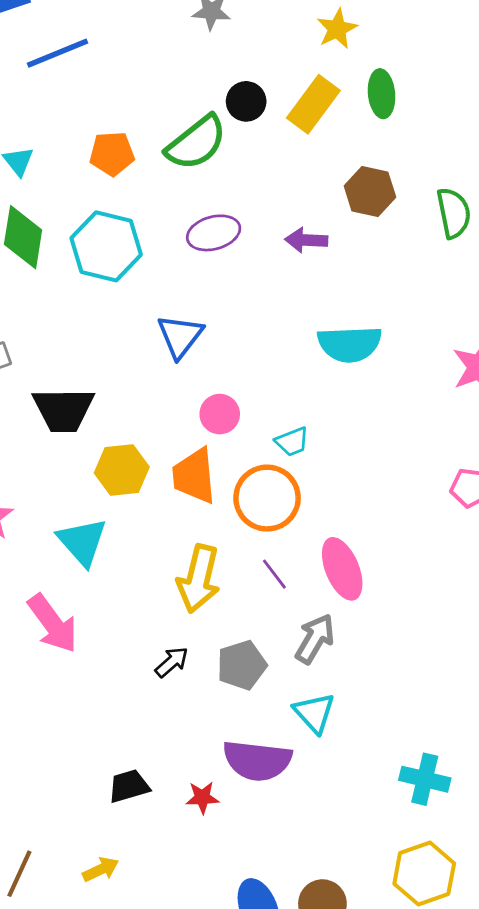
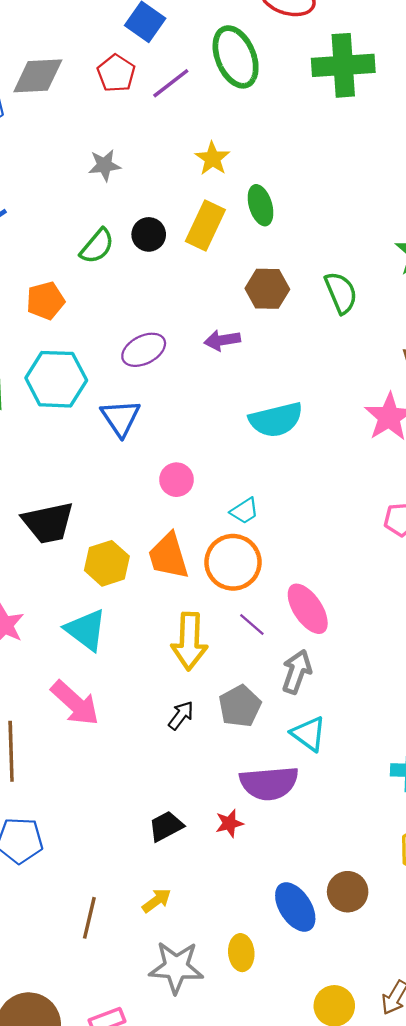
green semicircle: (196, 143) -> (97, 246), moved, size x0.7
blue triangle: (180, 336) -> (121, 418), moved
pink circle: (220, 414) -> (176, 480), moved

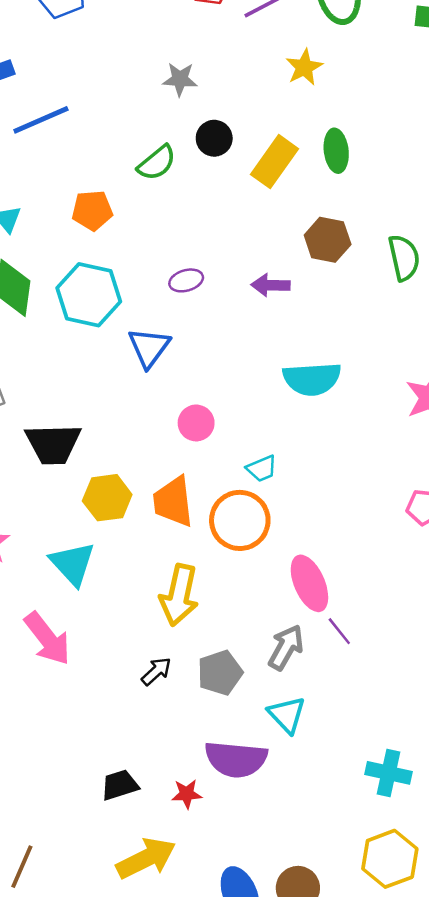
yellow star: (212, 159) -> (304, 67), moved
black circle: (149, 234) -> (214, 138), moved
purple ellipse: (144, 350) -> (186, 280), size x0.7
purple line: (252, 625) -> (339, 631), moved
yellow arrow: (157, 900) -> (146, 858), moved, size x1.8

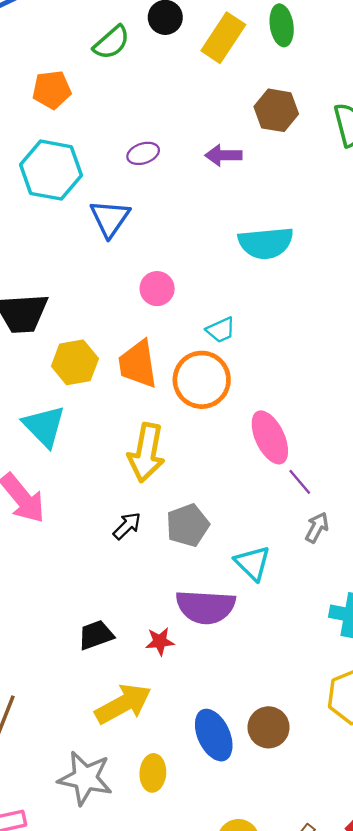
gray arrow: (286, 647) -> (317, 528), moved, size x0.7

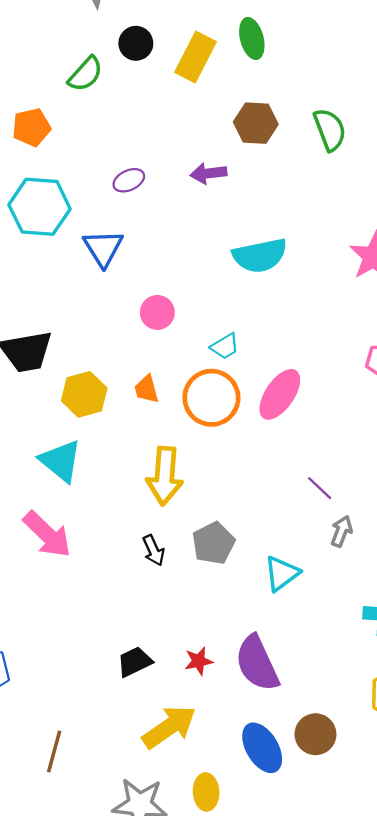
orange trapezoid: (138, 364) -> (147, 389), size x0.6
pink ellipse: (270, 437) -> (280, 394), moved, turned 66
black arrow: (127, 526) -> (154, 550), turned 116
cyan triangle: (252, 563) -> (282, 573), turned 45
purple semicircle: (206, 607) -> (257, 663), moved, turned 68

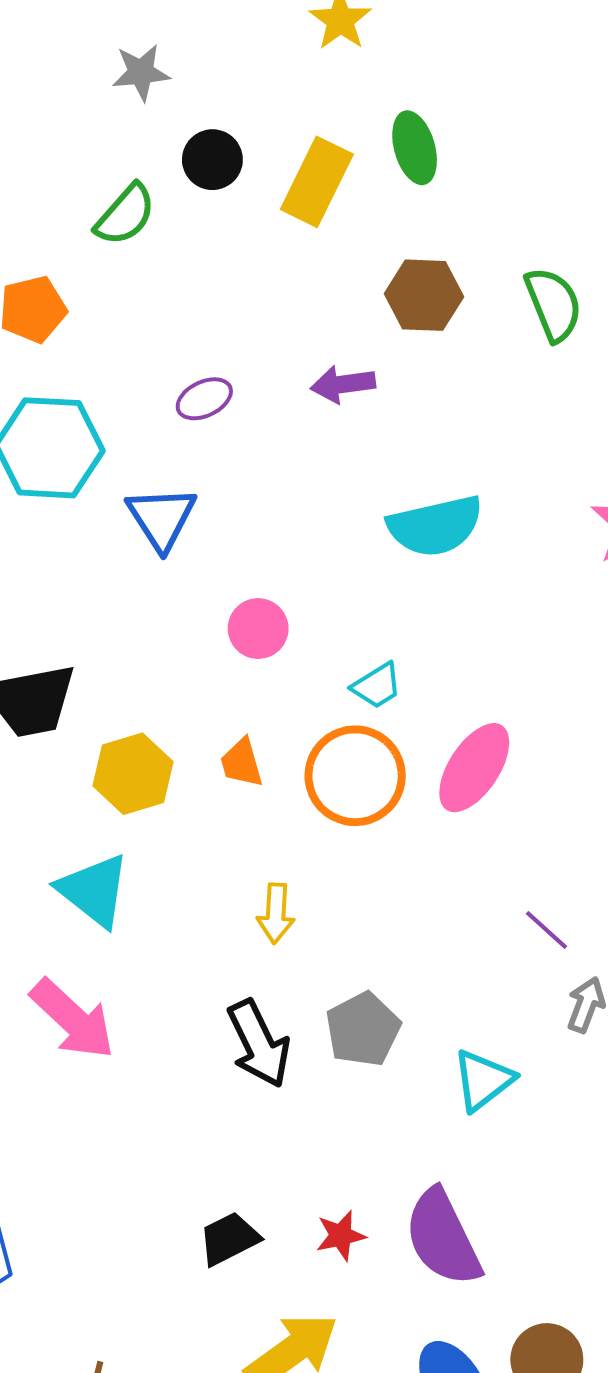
yellow arrow: (165, 476) -> (276, 913), size x0.6
black arrow: (154, 550) -> (259, 1044), size x1.6

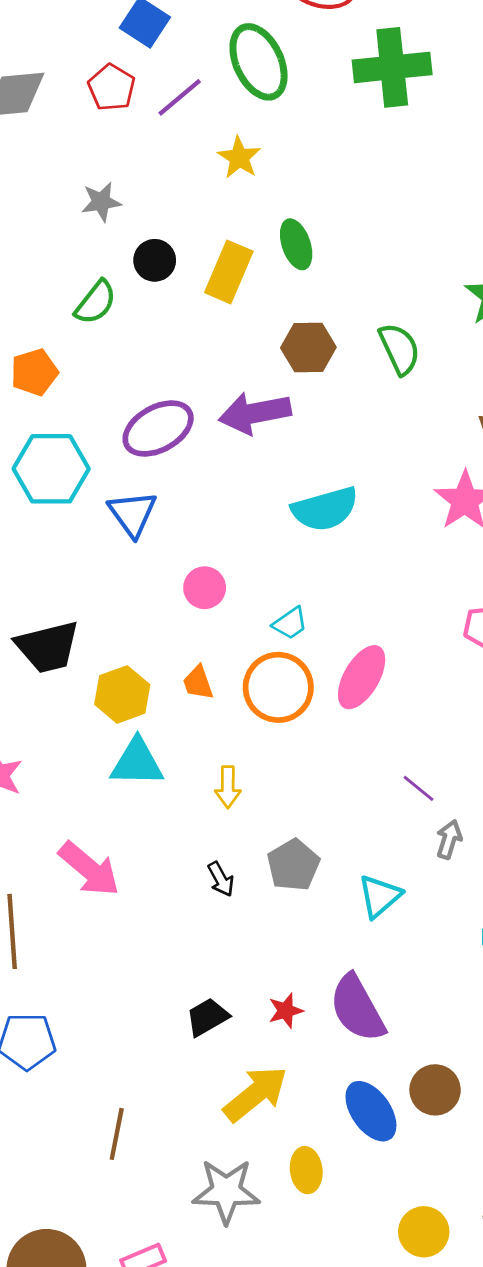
purple arrow: (343, 384) -> (255, 413), size x1.6
purple ellipse: (204, 399) -> (158, 429), size x1.8
cyan triangle: (94, 890) -> (137, 763), moved, turned -34
black arrow: (259, 1044) -> (221, 879), size x0.6

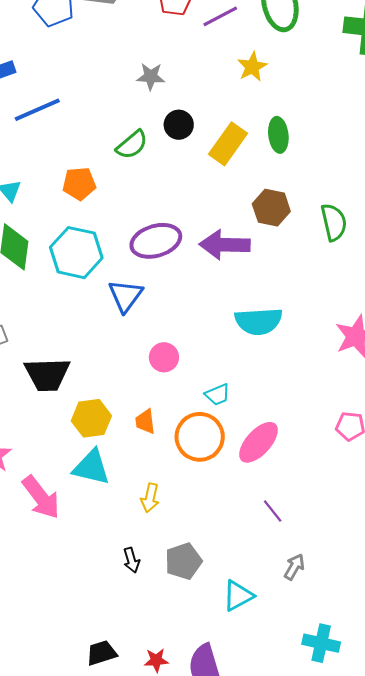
purple line: (418, 788) -> (273, 511), moved
pink arrow: (89, 869) -> (41, 497), moved

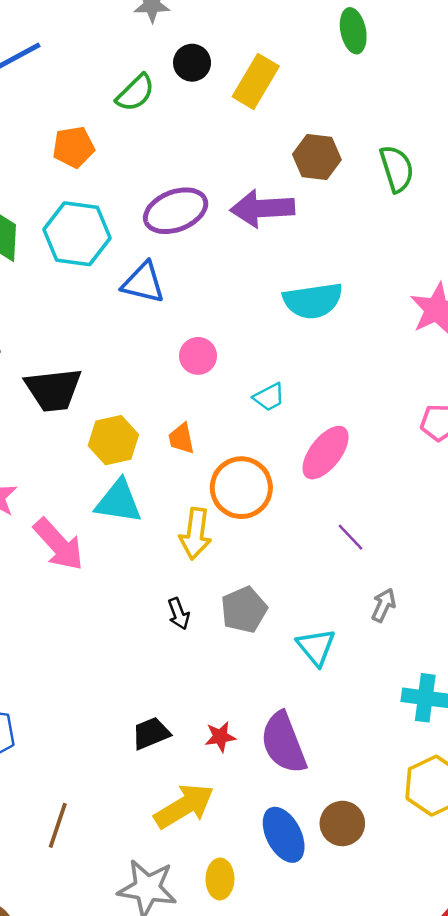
green ellipse: (278, 135) -> (353, 31), moved
blue triangle: (126, 296) -> (143, 283), turned -48
orange circle: (200, 437) -> (241, 488), moved
yellow arrow: (150, 498) -> (195, 534), size x1.4
cyan triangle: (238, 596) -> (316, 647), turned -36

